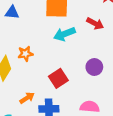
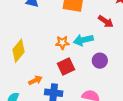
cyan arrow: (65, 34) -> (83, 40), moved
orange star: (25, 54) -> (62, 43), moved

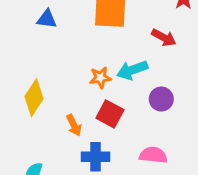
red square: (66, 66) -> (110, 114), turned -30
orange arrow: (35, 80) -> (74, 125), moved, turned 96

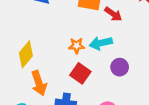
red arrow: (164, 38) -> (113, 14), moved
orange arrow: (74, 125) -> (39, 83), moved, size x1.5

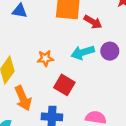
orange star: (77, 46) -> (45, 58), moved
purple circle: (120, 67) -> (110, 51), moved

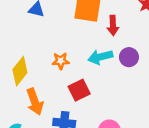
red arrow: (93, 22) -> (113, 25), turned 54
red square: (64, 85) -> (79, 90), turned 30

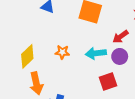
red arrow: (113, 25) -> (120, 37), moved, turned 49
red square: (79, 90) -> (108, 82), moved

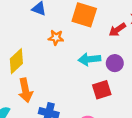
red arrow: (120, 37) -> (117, 30), moved
orange star: (62, 52) -> (56, 38), moved

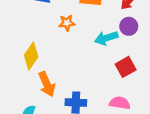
purple circle: (115, 63) -> (129, 26), moved

